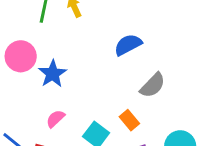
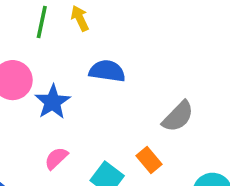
blue semicircle: (128, 45) -> (107, 71), moved, turned 36

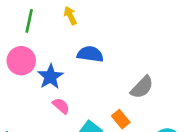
green line: (42, 22) -> (29, 21), moved
pink semicircle: (56, 158) -> (61, 106), moved, turned 84

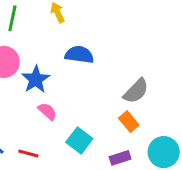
orange rectangle: (121, 119) -> (129, 122), moved

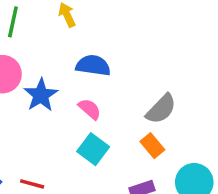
pink semicircle: (47, 111) -> (90, 109), moved
cyan square: (79, 140) -> (93, 149), moved

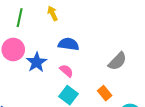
gray semicircle: (161, 109) -> (117, 61), moved

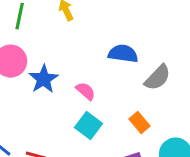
blue semicircle: (68, 44) -> (123, 54), moved

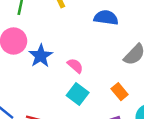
blue semicircle: (123, 54) -> (106, 18), moved

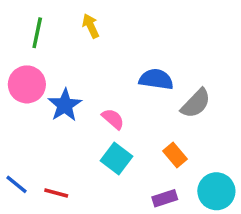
blue semicircle: (106, 18) -> (156, 79), moved

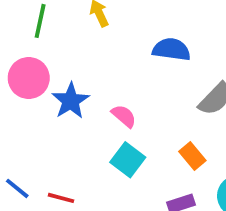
blue semicircle: (156, 79) -> (171, 49), moved

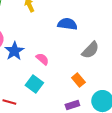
cyan square: (128, 160) -> (34, 84), moved

